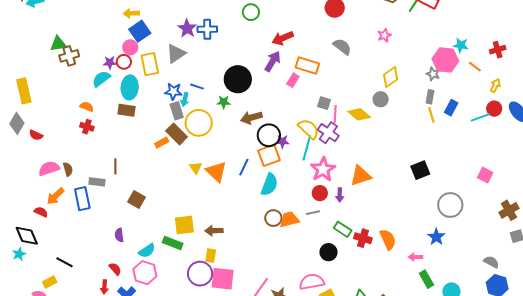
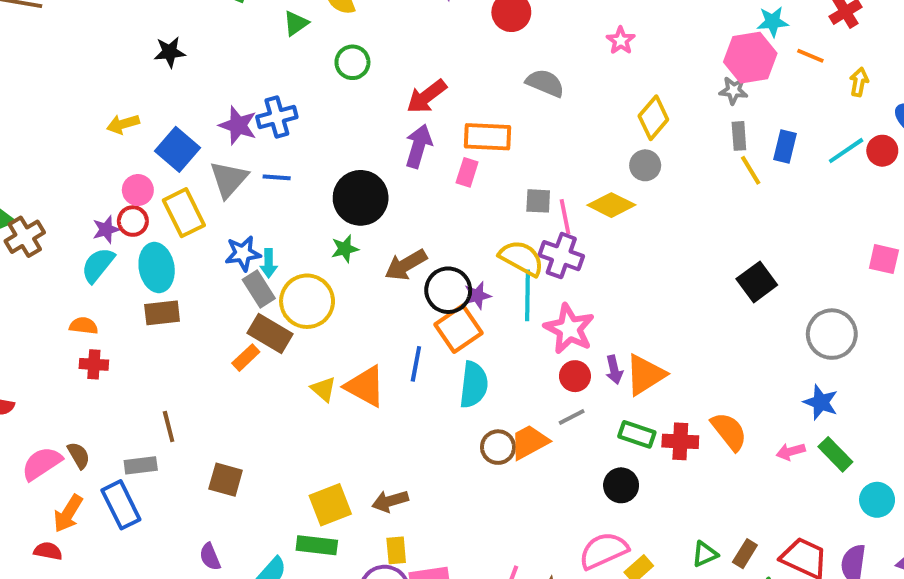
blue square: (140, 31) -> (177, 149), moved
blue line: (197, 87) -> (277, 177), moved
red circle: (494, 109) -> (882, 151), moved
orange triangle: (361, 176) -> (645, 375), moved
green rectangle: (426, 279) -> (835, 454), moved

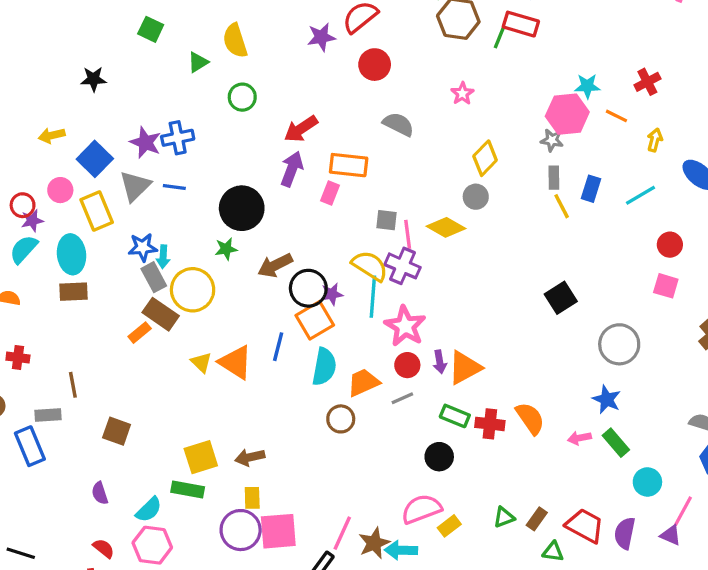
red circle: (882, 151) -> (670, 245), moved
red circle: (133, 221) -> (23, 205), moved
red cross: (94, 364) -> (18, 358), moved
orange trapezoid: (529, 442) -> (363, 382), moved

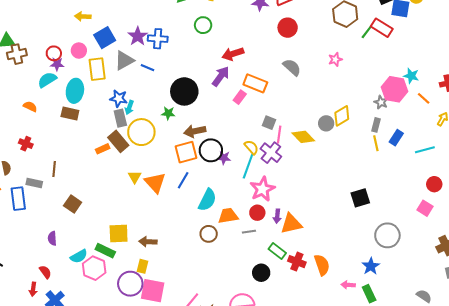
yellow diamond: (485, 158) -> (342, 116), moved
yellow semicircle: (370, 266) -> (251, 147), size x0.7
orange square: (315, 320) -> (186, 152), moved
pink hexagon: (152, 545) -> (94, 268), moved

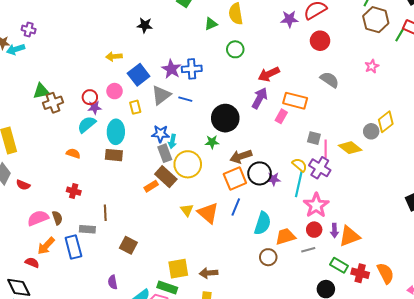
yellow rectangle: (97, 69) -> (135, 107), size x0.6

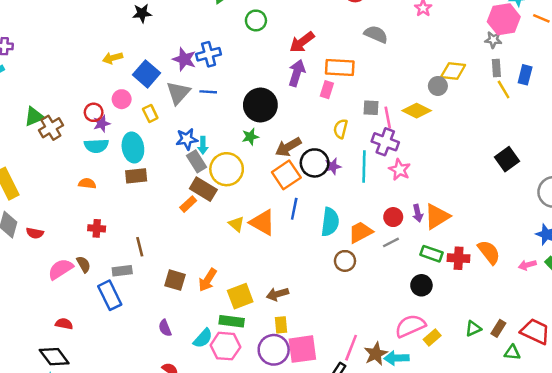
yellow diamond: (386, 122) -> (453, 71), turned 55
cyan semicircle: (87, 124) -> (96, 146), turned -132
yellow semicircle: (300, 165) -> (341, 129), moved, turned -105
pink star: (316, 205) -> (400, 170), moved, size x0.7
orange arrow: (46, 246) -> (208, 280), moved

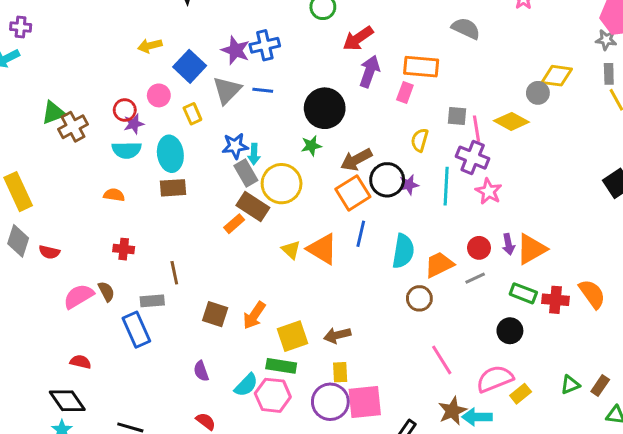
red arrow: (302, 42) -> (358, 38), moved
pink line: (351, 348) -> (442, 360), moved, turned -55

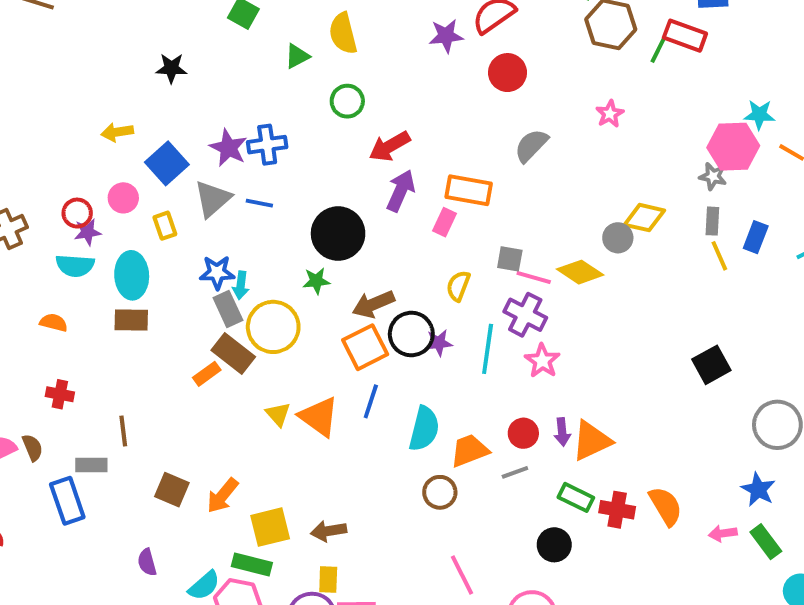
gray semicircle: (466, 28) -> (531, 146), turned -76
pink line: (477, 129) -> (534, 278), turned -70

